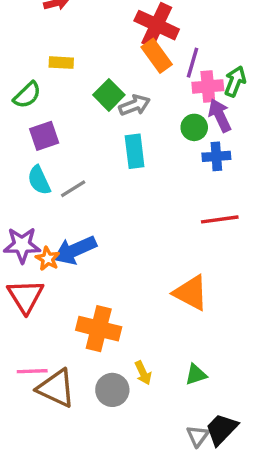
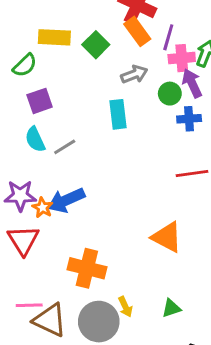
yellow rectangle: (61, 63) -> (54, 37), size x1.5
green square: (109, 95) -> (96, 45), moved
gray arrow: (135, 105) -> (134, 74), moved
gray circle: (112, 390) -> (99, 322), size x1.4

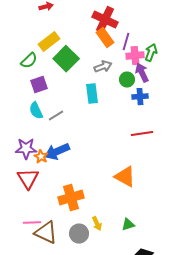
yellow rectangle: (54, 37) -> (49, 42), turned -40
green square: (96, 45) -> (66, 59), moved, size x1.4
orange cross: (87, 268) -> (71, 198), turned -30
gray circle: (99, 322) -> (79, 234), size x0.7

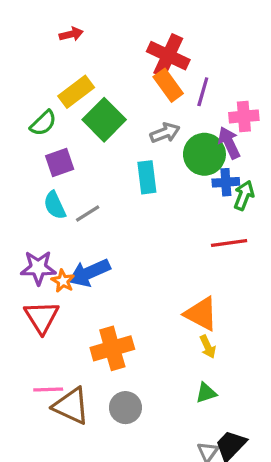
green arrow: (151, 53) -> (244, 195), moved
pink cross: (135, 56) -> (244, 116), moved
green circle: (127, 80) -> (204, 154), size x1.6
yellow arrow: (97, 224) -> (208, 347), moved

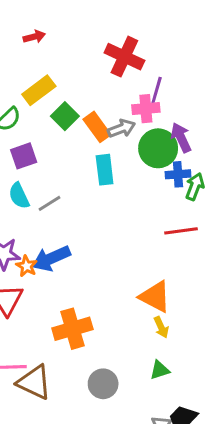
orange rectangle: (168, 85) -> (97, 127), moved
pink cross: (244, 116) -> (146, 109), moved
green square: (104, 120) -> (65, 116), size x0.7
gray circle: (125, 408) -> (103, 384), moved

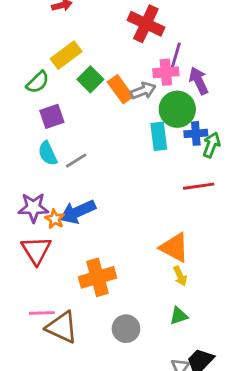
purple arrow: (181, 138) -> (199, 81), moved
cyan rectangle: (105, 170) -> (159, 136), moved

